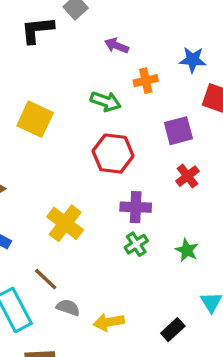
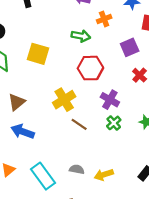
purple cross: (136, 207) -> (110, 100), turned 36
yellow cross: (65, 223) -> (64, 100), moved, turned 30
brown line: (46, 279) -> (79, 124), moved

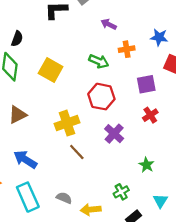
green cross: (114, 123) -> (121, 192), moved
blue arrow: (23, 132) -> (25, 159), moved

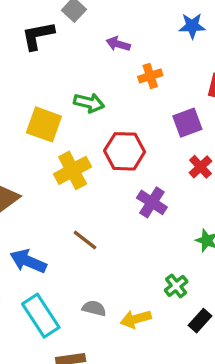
blue star: (159, 37) -> (192, 26), moved
green arrow: (99, 61) -> (89, 103), moved
yellow cross: (67, 123) -> (73, 170), moved
brown line: (77, 152) -> (85, 240), moved

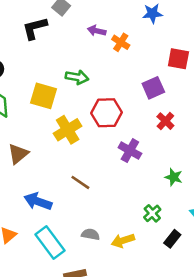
orange cross: (150, 76) -> (121, 42), moved, turned -36

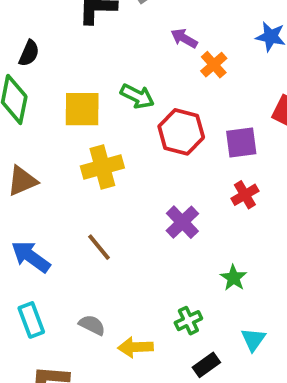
yellow square: (44, 96) -> (82, 109), turned -32
red hexagon: (107, 113) -> (181, 132), moved
cyan rectangle: (50, 242) -> (31, 320), size x0.7

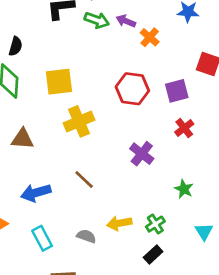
green arrow: (137, 96) -> (97, 20), moved
brown triangle: (22, 181) -> (23, 139), turned 35
blue arrow: (31, 257) -> (36, 193), turned -44
yellow arrow: (136, 347) -> (119, 223), moved
black rectangle: (206, 365) -> (153, 255), moved

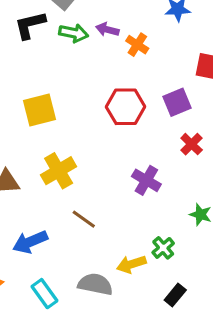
yellow cross: (79, 121) -> (59, 171), moved
green cross: (155, 224) -> (163, 248), moved
gray semicircle: (86, 236) -> (95, 284), size x1.5

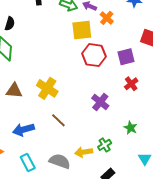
yellow square: (40, 110) -> (82, 30), moved
yellow cross: (59, 171) -> (47, 88), turned -35

